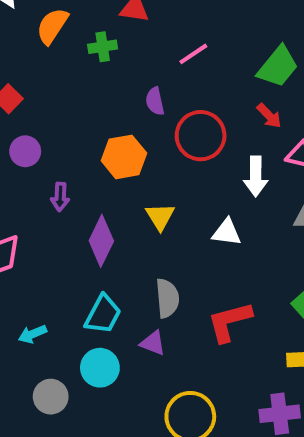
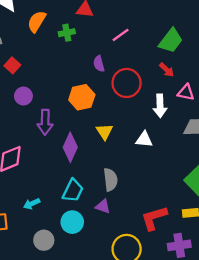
purple arrow: (60, 197) -> (45, 122), size x1.5
red L-shape: (229, 322) -> (154, 218), moved

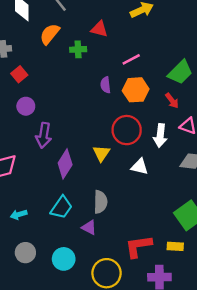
red circle: (127, 83) -> (127, 130), moved
orange hexagon: (82, 97) -> (136, 90), moved
cyan circle: (72, 222) -> (64, 259), moved

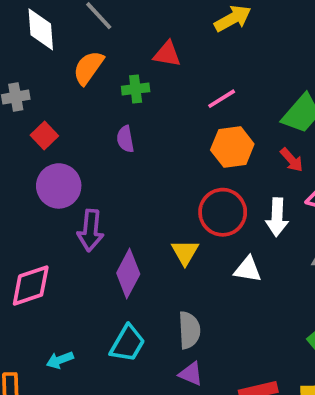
purple semicircle: (106, 85) -> (125, 139), moved
purple circle: (26, 106) -> (59, 186), size x1.5
purple triangle: (89, 227) -> (191, 374), moved

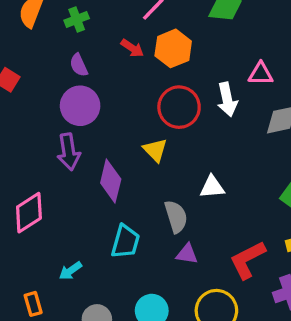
red arrow: (292, 160) -> (132, 48), moved
purple circle: (59, 186) -> (80, 106), moved
white triangle: (248, 269) -> (212, 187), moved

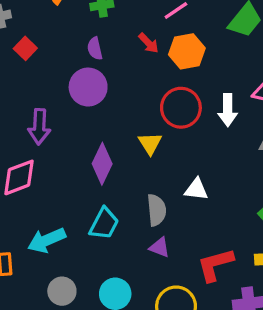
purple arrow: (69, 152) -> (39, 127), moved
cyan arrow: (70, 271) -> (47, 240), size x1.6

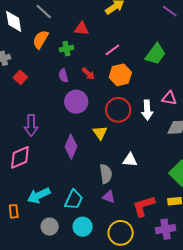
red arrow: (148, 43) -> (88, 74), moved
purple circle: (88, 87) -> (76, 102), moved
cyan trapezoid: (104, 224) -> (74, 200), moved

